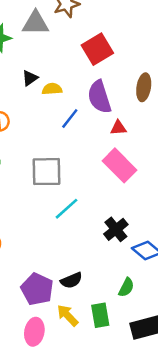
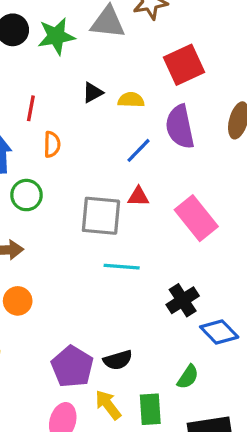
yellow semicircle: (52, 89) -> (131, 100), moved
red triangle: (118, 128) -> (138, 197), moved
cyan line: (66, 209) -> (122, 267), turned 40

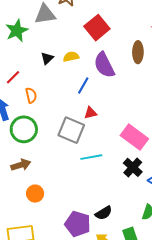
red line: (31, 108) -> (13, 77), turned 49
green circle: (26, 195) -> (24, 129), size x1.4
gray square: (101, 216) -> (71, 130), turned 32
pink rectangle: (196, 218) -> (134, 137), moved

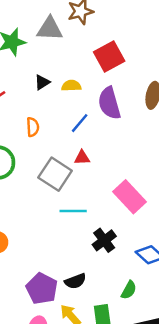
orange semicircle: (31, 95) -> (33, 127), moved
black cross: (133, 167) -> (104, 240), moved

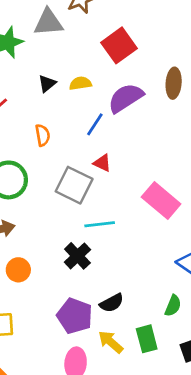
purple semicircle: (109, 103) -> (126, 98), turned 80
red triangle: (82, 158) -> (102, 163), turned 35
black cross: (104, 240) -> (77, 256), moved

